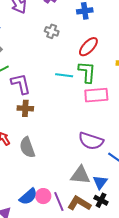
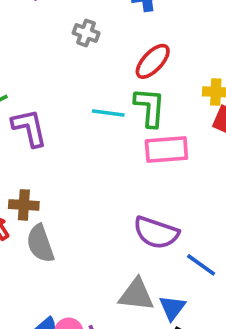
brown cross: (25, 108) -> (24, 205), moved

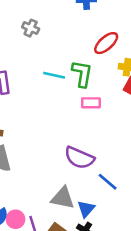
gray cross: (86, 33) -> (31, 28), moved
red ellipse: (153, 61) -> (106, 43), moved
pink rectangle: (166, 149) -> (91, 103), size x0.7

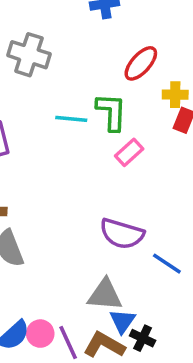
gray cross: (31, 28) -> (29, 55), size x1.6
pink rectangle: (91, 103) -> (129, 152), turned -36
blue triangle: (86, 209) -> (123, 321), moved

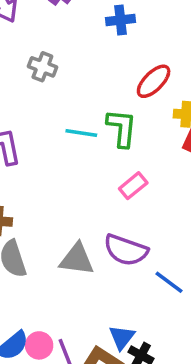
gray cross: (29, 55) -> (42, 67), size x0.7
pink rectangle: (129, 152) -> (133, 186), moved
gray triangle: (105, 295) -> (77, 259), moved

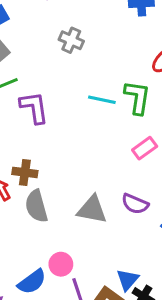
purple semicircle: (126, 250) -> (135, 204), size x0.7
pink circle: (39, 345) -> (61, 264), moved

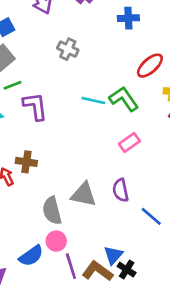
green L-shape: (137, 97) -> (124, 99), turned -44
purple semicircle: (135, 204) -> (121, 190), turned 55
gray semicircle: (36, 206) -> (52, 211), moved

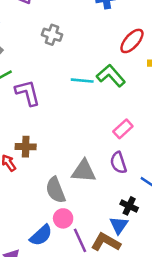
pink rectangle: (129, 142) -> (123, 129), moved
black cross: (127, 270) -> (129, 206), moved

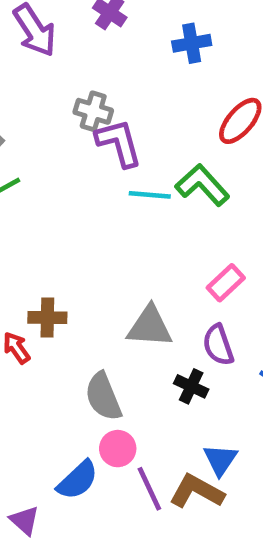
purple L-shape: (28, 93) -> (119, 143), moved
gray triangle: (84, 171) -> (150, 326), moved
black cross: (129, 206) -> (191, 386), moved

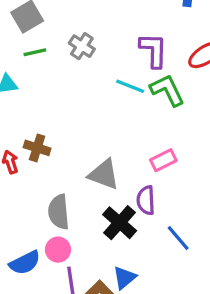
gray cross: (93, 111) -> (82, 46), moved
purple L-shape: (119, 143) -> (153, 50), moved
black cross: (191, 386) -> (120, 223), size x1.5

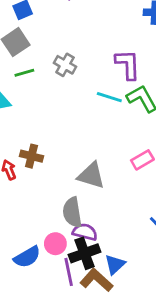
purple semicircle: (146, 200) -> (85, 232), moved, turned 110
gray semicircle: (59, 212) -> (72, 212), moved
black cross: (120, 223) -> (84, 253), moved, turned 32

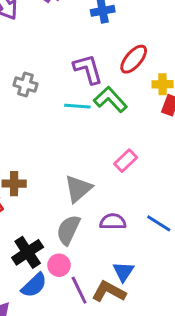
gray triangle: (91, 175) -> (78, 189), turned -44
gray semicircle: (72, 212) -> (68, 230), turned 48
purple semicircle: (85, 232) -> (113, 222), moved
black cross: (84, 253) -> (28, 252), moved

